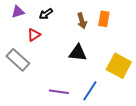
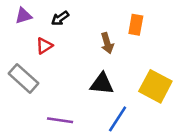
brown arrow: (82, 21) -> (107, 43), moved
black triangle: (78, 53) -> (102, 84), moved
purple line: (59, 92) -> (60, 120), moved

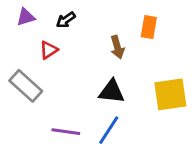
yellow square: (155, 86) -> (170, 94), turned -36
blue line: (118, 119) -> (109, 130), moved

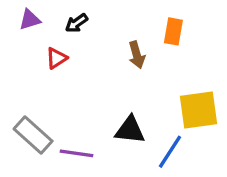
gray rectangle: (26, 86) -> (33, 135), moved
black triangle: (112, 92) -> (130, 130), moved
blue line: (109, 130) -> (170, 152), moved

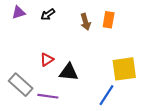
brown arrow: (137, 55) -> (86, 22), moved
red triangle: (56, 58) -> (47, 60), moved
black triangle: (130, 130) -> (69, 72), moved

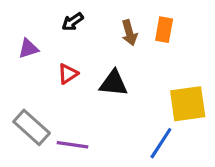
purple triangle: (18, 12) -> (28, 49), moved
red triangle: (47, 60) -> (68, 74), moved
black triangle: (69, 72) -> (114, 83), moved

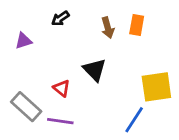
red triangle: (68, 74) -> (62, 88), moved, turned -48
black triangle: (114, 83) -> (95, 70), turned 40

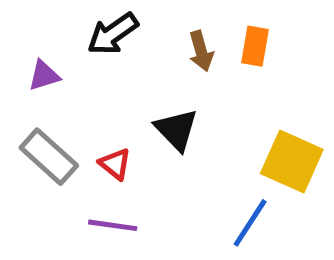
black arrow: (60, 18) -> (113, 34), size x1.5
yellow square: (156, 87) -> (292, 161), turned 32
gray rectangle: (26, 107) -> (49, 157), moved

